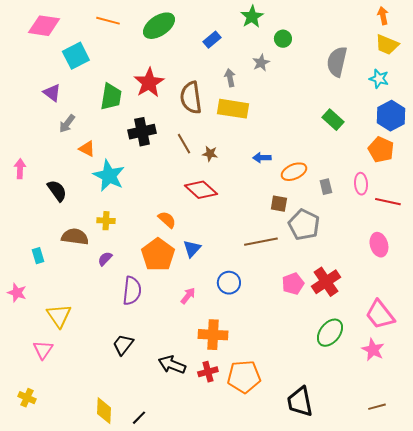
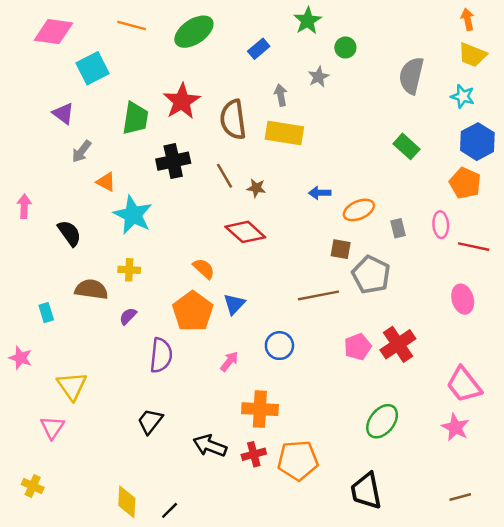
green ellipse: (330, 333) -> (382, 421), moved

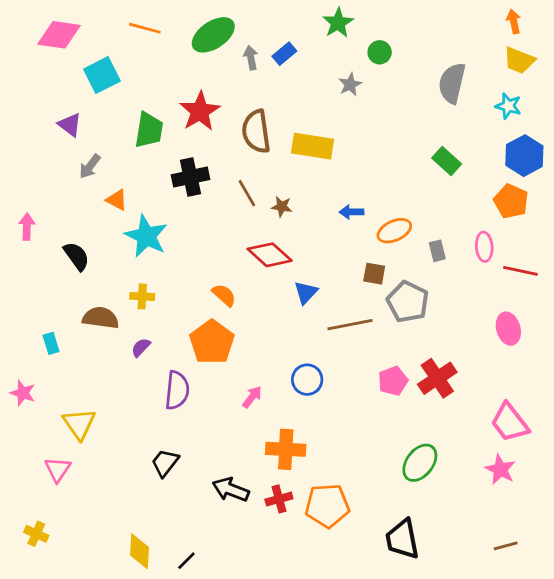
gray arrow: (281, 95) -> (251, 58), moved
blue triangle: (234, 304) -> (306, 292), moved

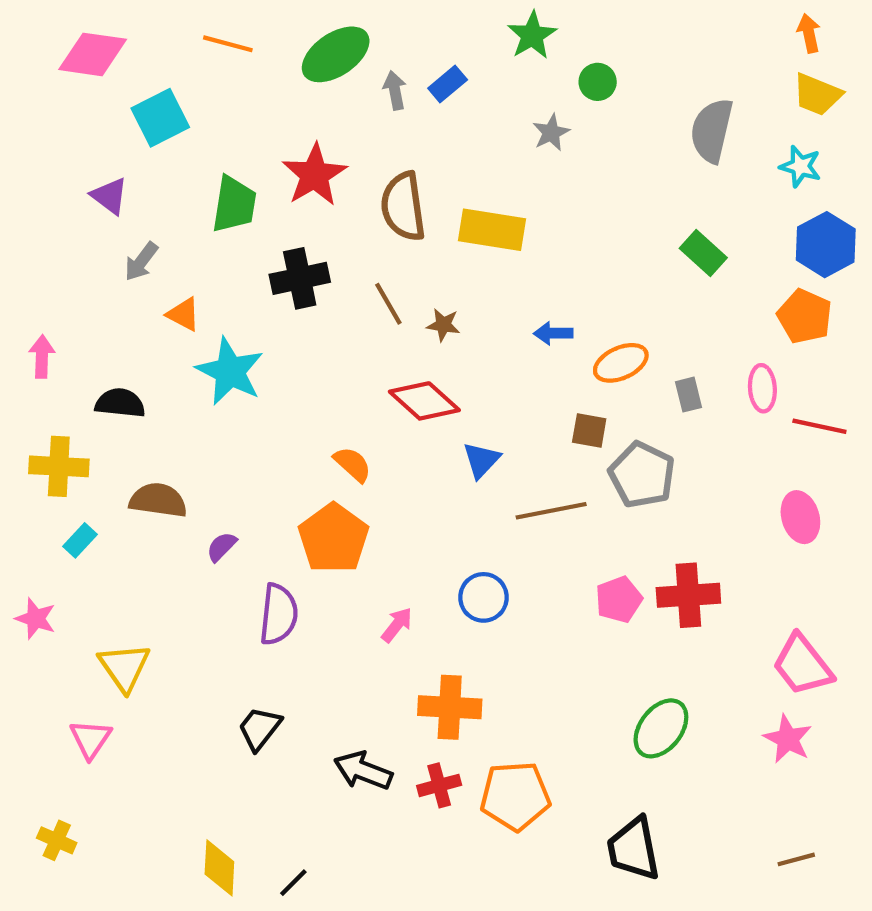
black semicircle: (76, 256) -> (120, 403), turned -48
yellow cross: (142, 296) -> (59, 466), moved, size x1.5
cyan rectangle: (51, 343) -> (80, 540), turned 60
red cross: (437, 378) -> (688, 595), turned 30

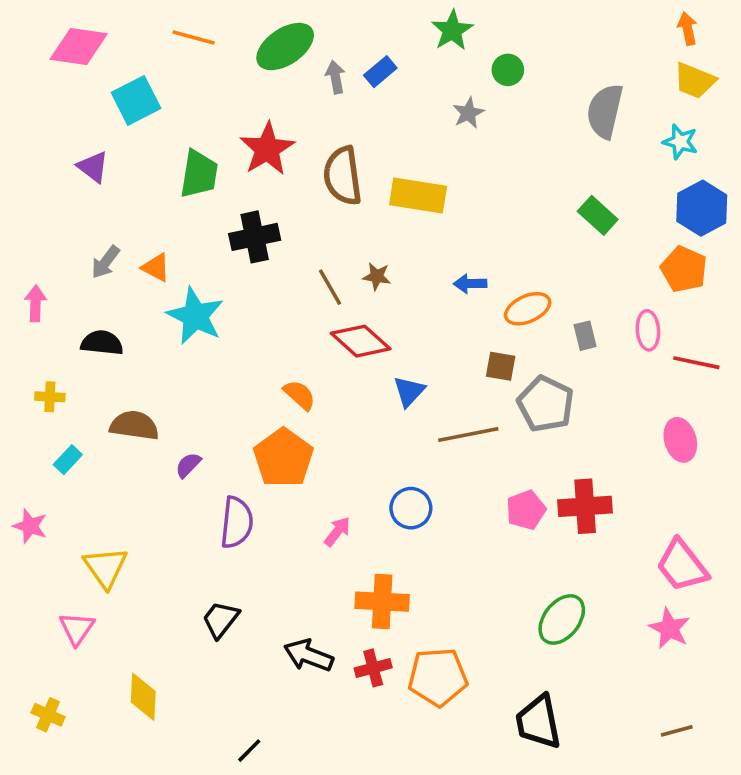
gray arrow: (141, 261) -> (106, 262), moved
brown line: (388, 304) -> (330, 287), moved
yellow cross: (59, 466) -> (50, 397), size x0.6
yellow diamond: (219, 868) -> (143, 697), moved

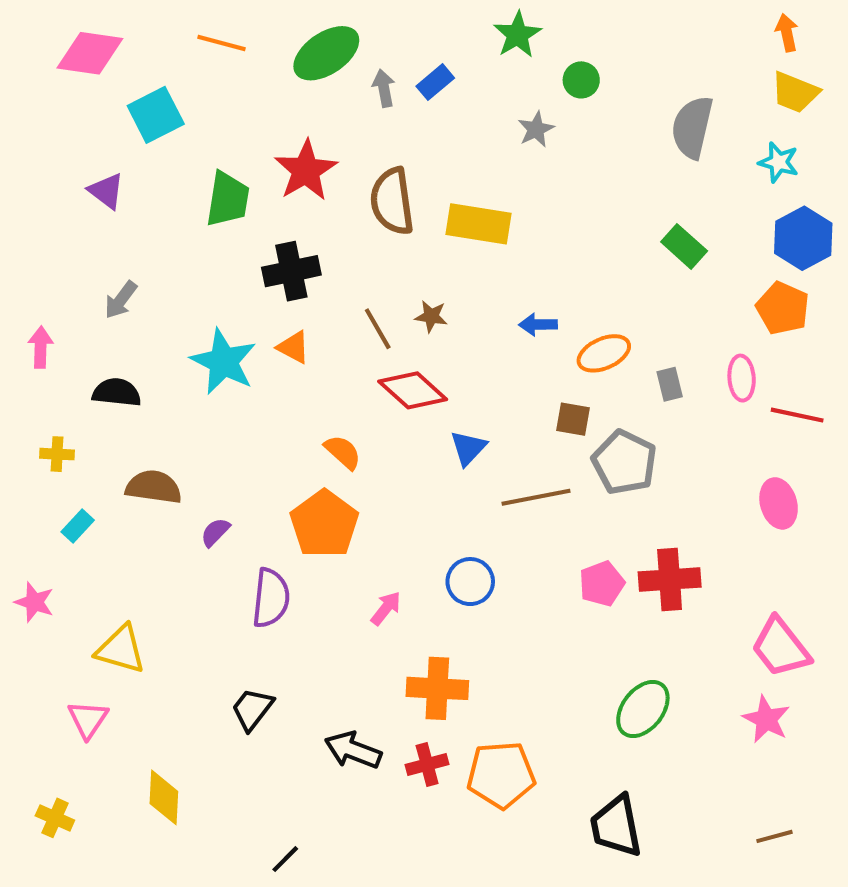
orange triangle: (156, 267) -> (293, 347), moved
yellow triangle: (106, 567) -> (121, 649), turned -39

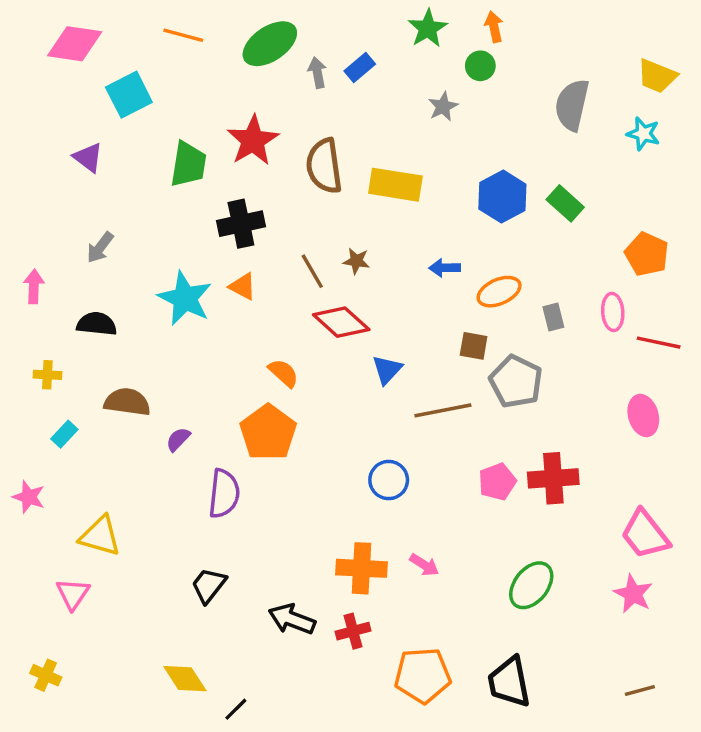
orange arrow: (787, 33) -> (494, 27), moved
blue hexagon: (803, 238) -> (502, 197), moved
pink arrow: (386, 608) -> (424, 565), moved, turned 84
orange pentagon: (501, 775) -> (423, 675), moved
yellow diamond: (164, 797) -> (185, 679), moved, turned -36

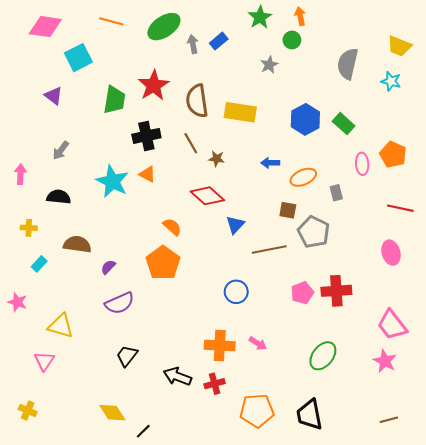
brown line: (312, 271) -> (191, 143), moved
pink ellipse: (613, 312) -> (362, 164), moved
purple semicircle: (224, 494) -> (120, 303), moved, turned 60

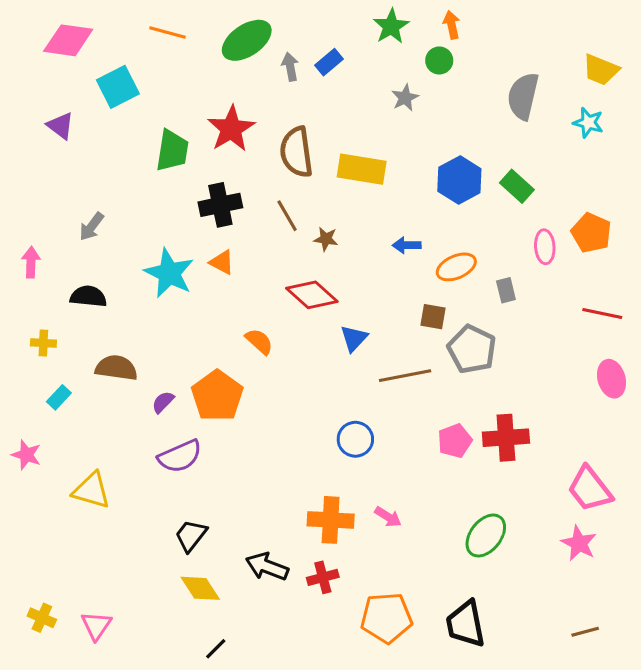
purple triangle: (54, 96) -> (60, 126), moved
pink ellipse: (391, 253) -> (612, 379), moved
orange pentagon: (163, 263) -> (217, 396), moved
pink triangle: (44, 361) -> (96, 626), moved
yellow diamond: (112, 413) -> (200, 588), moved

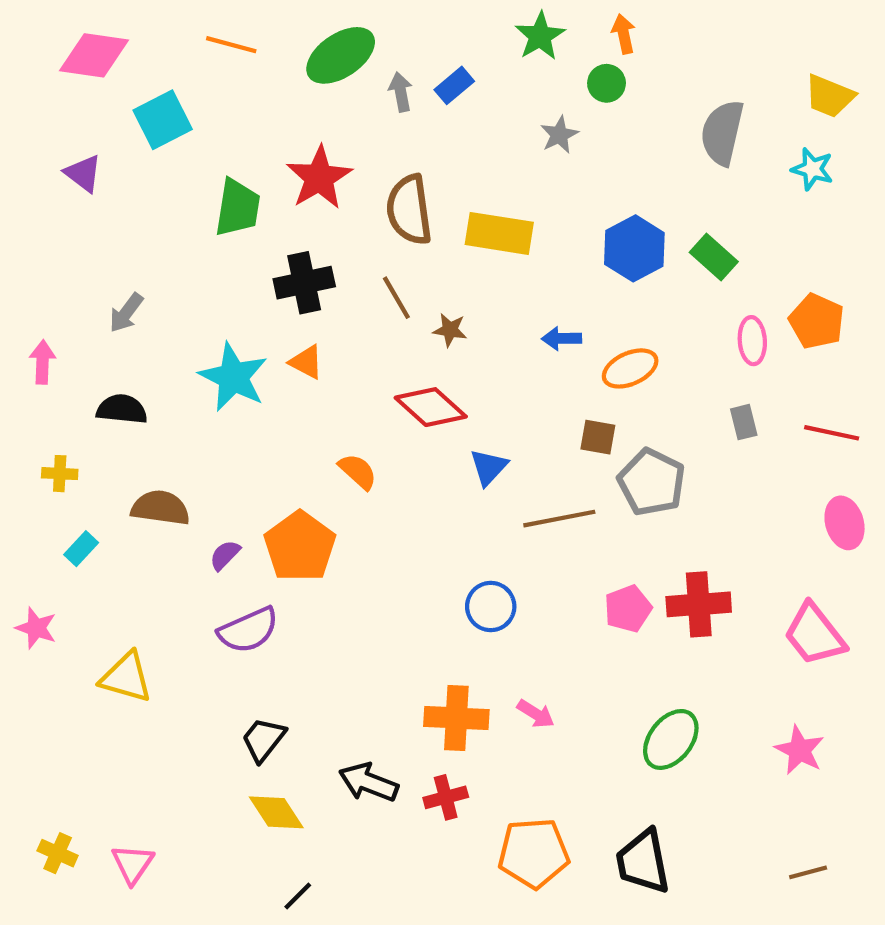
gray rectangle: (506, 290) -> (744, 422), moved
pink trapezoid: (590, 489) -> (815, 634), moved

